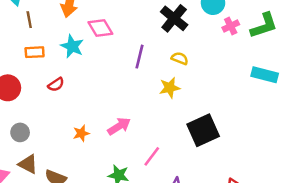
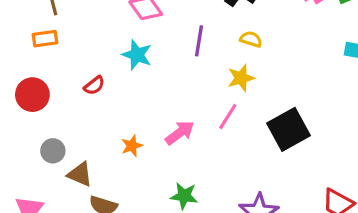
cyan star: (72, 46) -> (137, 55), moved
orange rectangle: (35, 52) -> (45, 39), moved
pink line: (152, 156) -> (228, 117), moved
brown triangle: (28, 164) -> (80, 174), moved

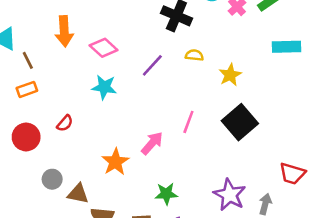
purple line: (199, 41) -> (152, 65), turned 45
yellow star: (241, 78) -> (230, 75), moved
red semicircle: (94, 85) -> (65, 123), moved
orange star: (132, 146) -> (115, 162), size x1.5

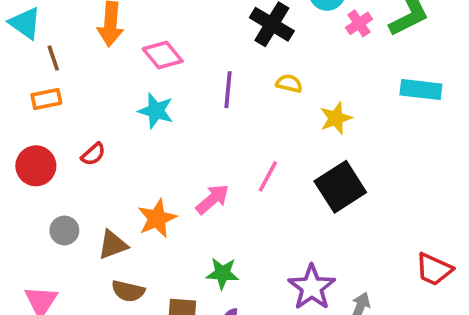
purple line: (152, 65) -> (228, 90), turned -45
red trapezoid: (292, 174) -> (434, 269), moved
brown triangle: (78, 194) -> (113, 245), moved, turned -40

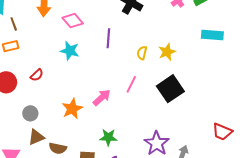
yellow semicircle: (289, 83) -> (142, 53), moved, turned -88
gray circle: (64, 230) -> (30, 113), moved
brown triangle: (113, 245) -> (36, 137), moved

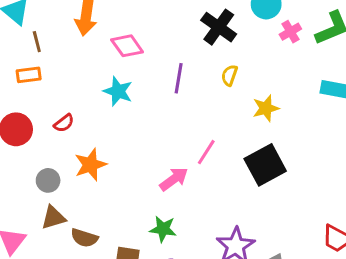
yellow semicircle: (142, 53) -> (229, 75), moved
pink arrow: (102, 97) -> (174, 179), moved
orange star: (72, 109) -> (90, 165), moved

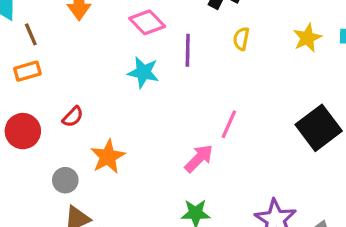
pink diamond: (127, 46) -> (147, 22), moved
cyan star: (118, 91) -> (143, 72), moved
yellow star: (266, 108) -> (307, 38), moved
black square: (265, 165) -> (319, 128), moved

